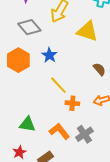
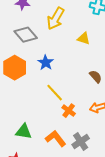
yellow triangle: (87, 31) -> (84, 39), size x0.6
orange cross: (72, 103) -> (69, 111), turned 32

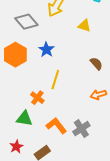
yellow line: (55, 93) -> (55, 80), turned 60
orange cross: (69, 111) -> (37, 98), moved

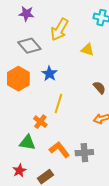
gray cross: (81, 129) -> (84, 153), turned 30

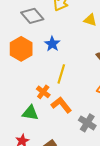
orange L-shape: (59, 150) -> (61, 105), moved
gray cross: (84, 153) -> (87, 123), turned 36

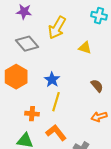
blue star: (52, 44) -> (52, 80), moved
orange cross: (43, 92) -> (32, 114), moved, turned -32

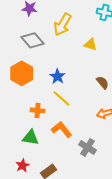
yellow line: (56, 102) -> (62, 98), turned -66

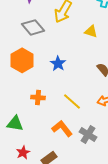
yellow line: (62, 98) -> (72, 101), moved
orange L-shape: (62, 129) -> (62, 128), moved
green triangle: (31, 137) -> (15, 123), moved

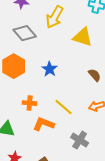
yellow triangle: (91, 31) -> (83, 37), size x1.5
orange L-shape: (62, 128) -> (44, 124), moved, turned -30

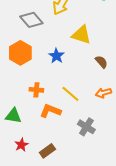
yellow triangle: (83, 37) -> (81, 35), moved

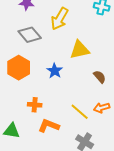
yellow triangle: (81, 35) -> (80, 50), turned -30
yellow line: (70, 94) -> (80, 112), moved

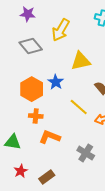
orange hexagon: (19, 68) -> (32, 89), moved
yellow line: (80, 112) -> (79, 107), moved

